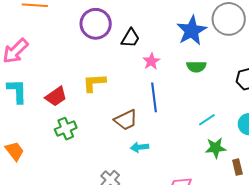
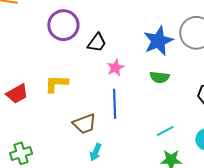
green cross: (66, 129) -> (21, 153), moved
cyan arrow: (140, 147) -> (96, 152), turned -66

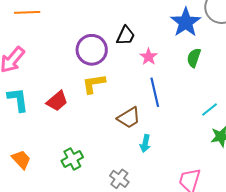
purple circle: (63, 25) -> (92, 50), moved
green semicircle: (160, 77) -> (194, 58), turned 114

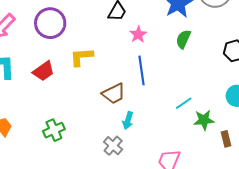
purple circle: (92, 50) -> (50, 23), moved
cyan line: (209, 110) -> (184, 103), moved
gray cross: (119, 179) -> (113, 146), moved

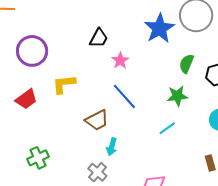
green semicircle: (183, 39) -> (186, 64), moved
blue line: (142, 70) -> (124, 96), turned -32
green star: (204, 120) -> (177, 96), moved

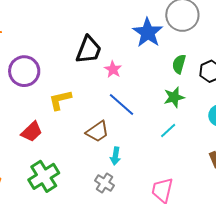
black trapezoid: (99, 38) -> (89, 50), size x1.4
red trapezoid: (26, 99) -> (32, 132), moved
green cross: (38, 158) -> (44, 176), size x1.4

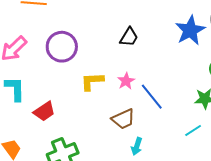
black trapezoid: (89, 50) -> (129, 37), size x0.7
pink star: (113, 69) -> (126, 81), moved
red trapezoid: (32, 132) -> (44, 111), moved

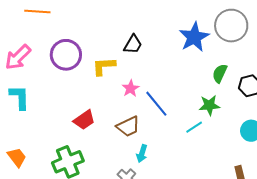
yellow L-shape: (92, 81) -> (104, 66), moved
red trapezoid: (44, 111) -> (84, 120), moved
cyan line: (193, 130) -> (194, 127), moved

